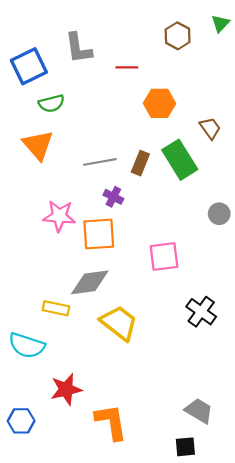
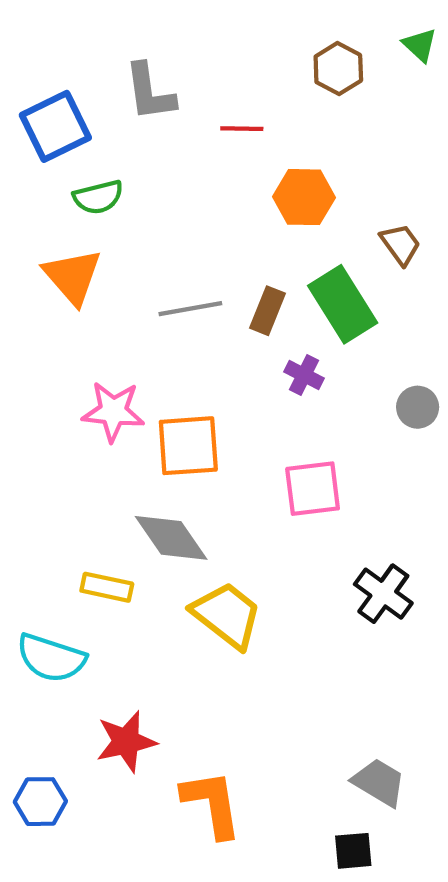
green triangle: (220, 23) -> (420, 45), turned -30
purple cross: (113, 197) -> (304, 375), moved
gray diamond: (90, 282) -> (171, 538), turned 63

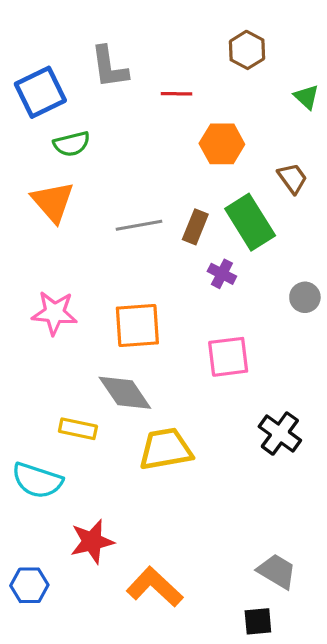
green triangle: (420, 45) -> (306, 97), moved
pink star: (113, 411) -> (54, 313), moved
yellow trapezoid: (227, 615) -> (166, 449), turned -48
orange L-shape: (212, 804) -> (155, 587), turned -38

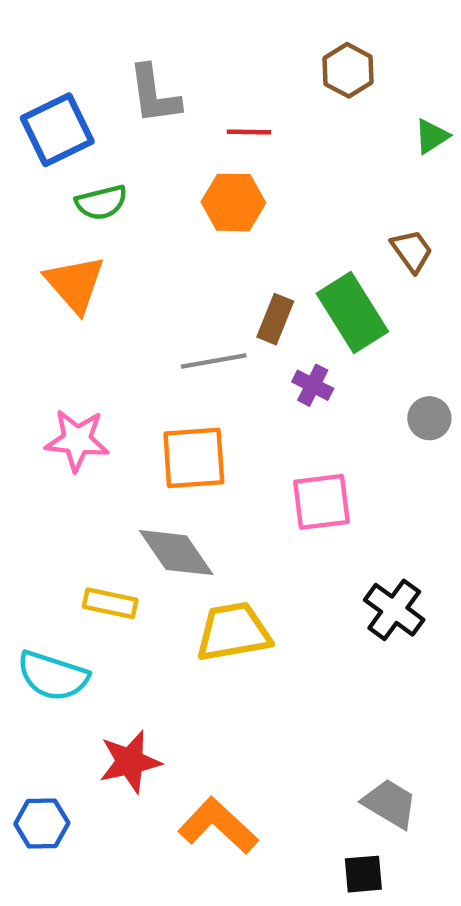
green triangle: (306, 97) -> (432, 136), turned 44
orange hexagon: (222, 144) -> (233, 202), moved
gray line: (139, 225) -> (214, 361), moved

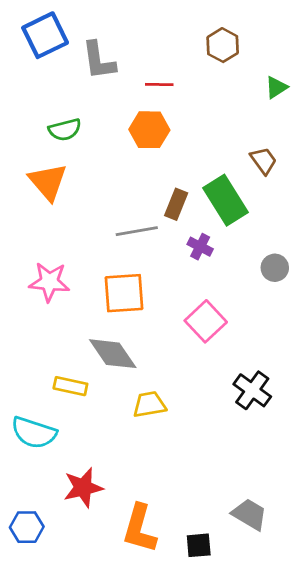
blue square: (57, 130) -> (45, 35), moved
pink square: (322, 502) -> (206, 321), turned -36
yellow trapezoid: (233, 632) -> (149, 404), size x0.7
orange L-shape: (218, 826) -> (140, 528), turned -117
black square: (363, 874) -> (199, 545), moved

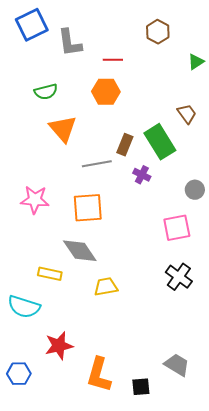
orange triangle: (48, 182) -> (63, 129), moved
pink square: (206, 321) -> (177, 228), moved, turned 32

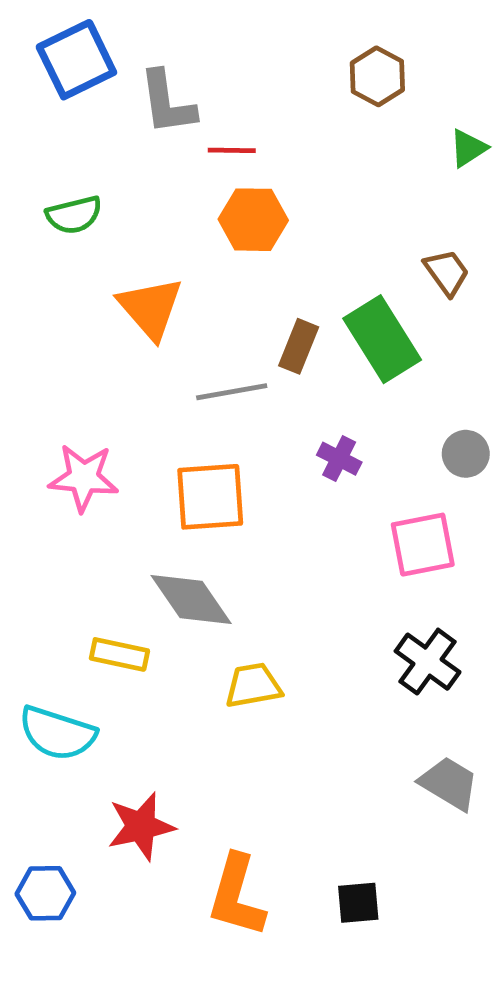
red line: (113, 60) -> (232, 150), moved
green semicircle: (46, 92) -> (74, 215), moved
purple cross: (142, 175) -> (339, 459), moved
gray trapezoid: (177, 365) -> (449, 783), moved
black square: (141, 387) -> (358, 903), moved

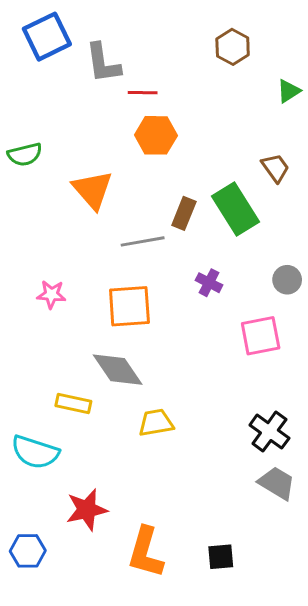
green semicircle: (74, 215) -> (25, 154), moved
pink star: (84, 478) -> (51, 294), size x0.7
black cross: (428, 662) -> (269, 432), moved

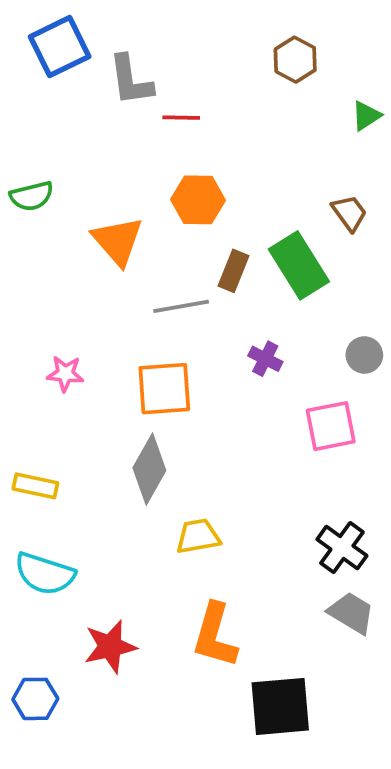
orange hexagon: (156, 135) -> (198, 200), moved
gray diamond: (118, 370) -> (149, 469), turned 64
yellow rectangle: (73, 404) -> (35, 486), moved
orange L-shape: (146, 552) -> (215, 635), moved
black square: (221, 557) -> (280, 706), size x1.8

